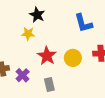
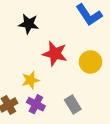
yellow star: (28, 34) -> (30, 80), moved
red star: (47, 56) -> (55, 54), moved

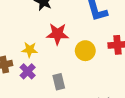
red star: (55, 54) -> (57, 34), turned -30

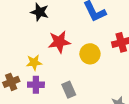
purple cross: (28, 71) -> (36, 85), turned -35

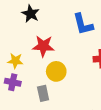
yellow circle: (90, 54) -> (56, 71), moved

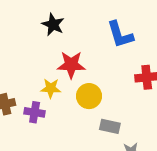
yellow star: (15, 61) -> (51, 88), moved
gray rectangle: (43, 93) -> (110, 126), moved, turned -63

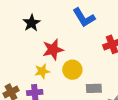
black star: (53, 25) -> (32, 23), turned 30

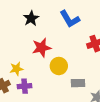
black star: (32, 23) -> (31, 18), moved
yellow star: (42, 71) -> (16, 69), moved

